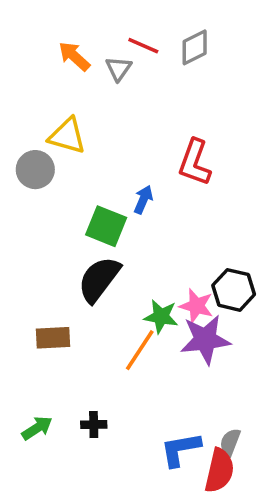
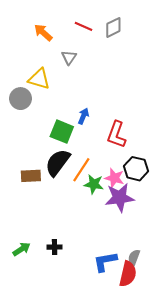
gray triangle: (118, 69) -> (69, 57), moved
red L-shape: (195, 162) -> (116, 135), moved
brown rectangle: (53, 338) -> (31, 176), moved
orange line: (140, 350) -> (81, 170), moved

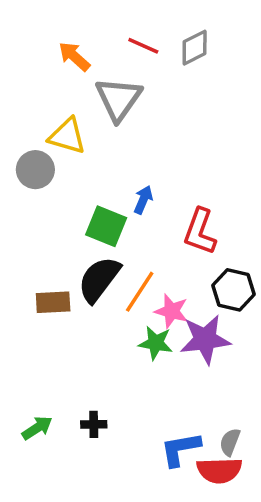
gray triangle: (69, 57) -> (119, 99), size x1.8
pink star: (114, 178) -> (172, 311), moved
green star: (94, 184) -> (156, 343), moved
red semicircle: (128, 274) -> (219, 470), turned 75

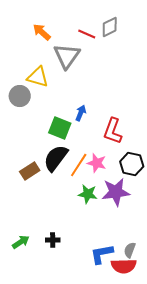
red line: (143, 46) -> (87, 34), moved
brown rectangle: (53, 302) -> (30, 171), turned -30
pink star: (172, 311) -> (97, 163), moved

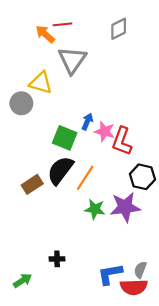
red line: (87, 34) -> (62, 24), moved, turned -30
pink star: (97, 163) -> (105, 131), moved
green arrow: (21, 242) -> (22, 281), moved

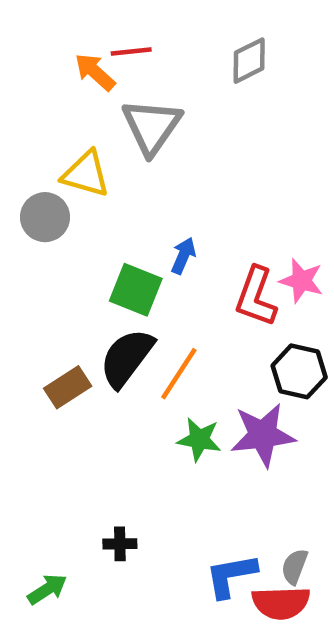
pink star: (105, 131) -> (301, 281), moved

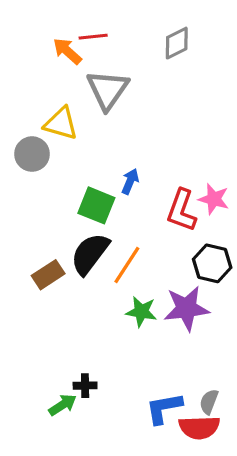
green arrow: (47, 589) -> (63, 405), moved

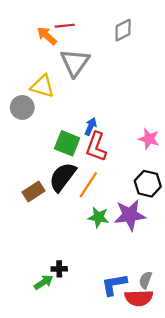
red L-shape: (182, 210) -> (96, 147), moved

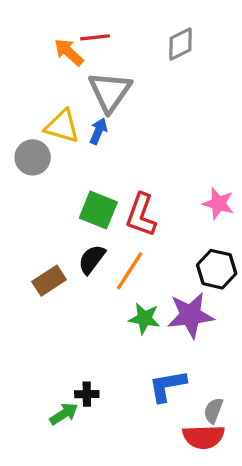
blue arrow: (91, 127) -> (98, 131), moved
black semicircle: (63, 177) -> (92, 259), size x0.7
blue L-shape: (114, 284) -> (167, 386), moved

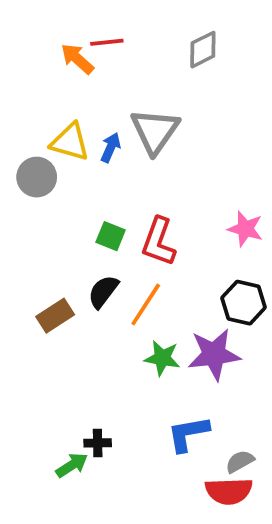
gray triangle: (110, 92) -> (155, 131), moved
green square: (98, 210) -> (111, 236), size x0.7
gray semicircle: (213, 411) -> (240, 461), turned 40

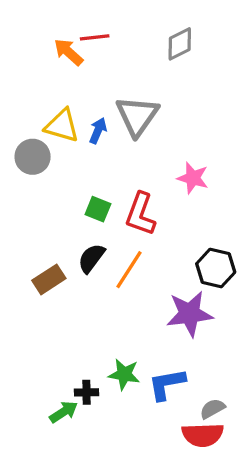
pink star: (245, 229) -> (193, 178), moved
green star: (162, 358) -> (124, 374), moved

